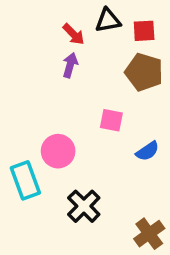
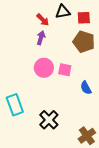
pink circle: (58, 151) -> (44, 68), moved
blue semicircle: (147, 151) -> (86, 88), turned 96

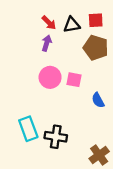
black triangle: (63, 12) -> (72, 25), moved
cyan rectangle: (15, 105) -> (28, 129), moved
black cross: (49, 120) -> (56, 137), turned -36

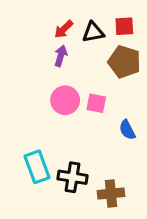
red arrow: (49, 23) -> (64, 29), turned 91
brown cross: (99, 155) -> (111, 193), moved, turned 30

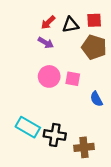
purple arrow: (61, 56) -> (46, 43), turned 104
cyan rectangle: (37, 167) -> (28, 127), turned -40

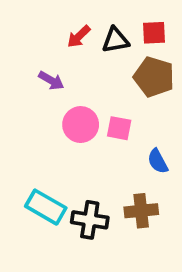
purple arrow: (46, 43) -> (51, 81), moved
brown cross: (84, 147) -> (141, 211), moved

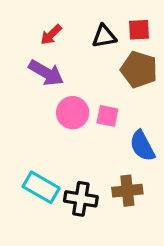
red arrow: (79, 36) -> (51, 35), moved
purple arrow: (51, 81) -> (46, 73), size x1.5
blue semicircle: (158, 161) -> (142, 146), size x1.4

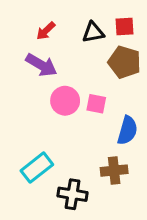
blue semicircle: (142, 146) -> (127, 130), turned -136
cyan rectangle: (41, 187) -> (37, 168), turned -68
black cross: (81, 199) -> (73, 194), moved

